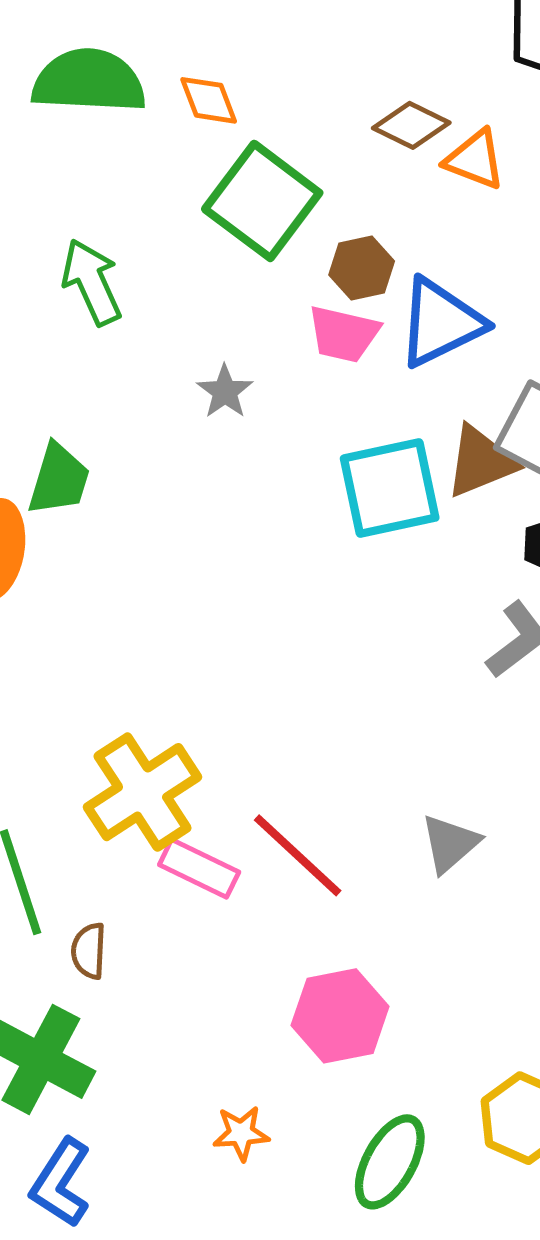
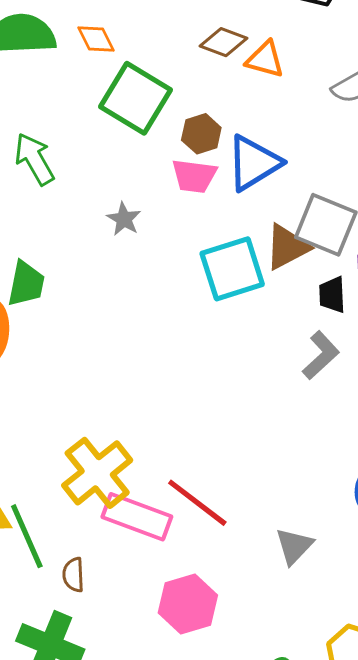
gray triangle: (450, 844) -> (294, 546), moved
pink rectangle: (199, 868) -> (137, 517), size x1.4
pink hexagon: (340, 1016) -> (188, 604), moved

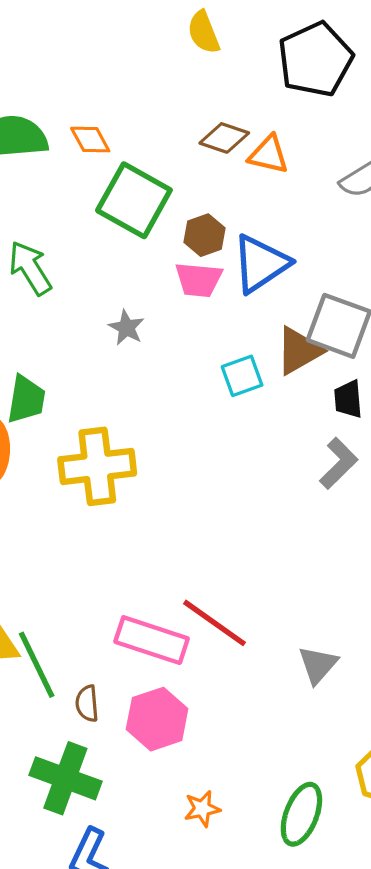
cyan square: (232, 269) -> (242, 376), size x0.6
yellow cross: (97, 473) -> (97, 466), moved, turned 34
pink hexagon: (188, 604) -> (157, 719), moved

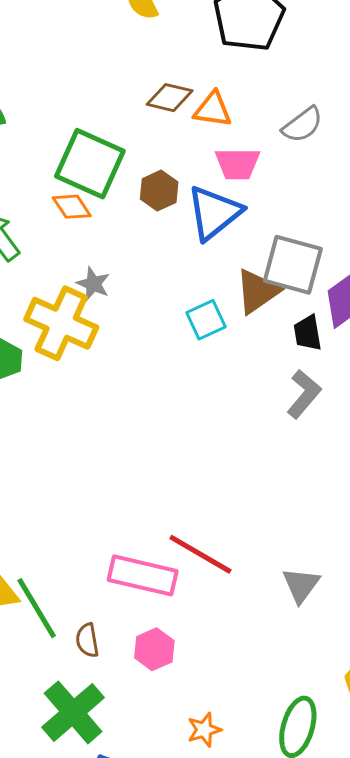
orange diamond: (90, 140) -> (72, 207), moved
pink trapezoid: (199, 280) -> (237, 164), moved
yellow cross: (97, 466) -> (61, 323), moved, turned 36
pink hexagon: (157, 719) -> (154, 649), size x0.7
green cross: (65, 778) -> (73, 712), turned 34

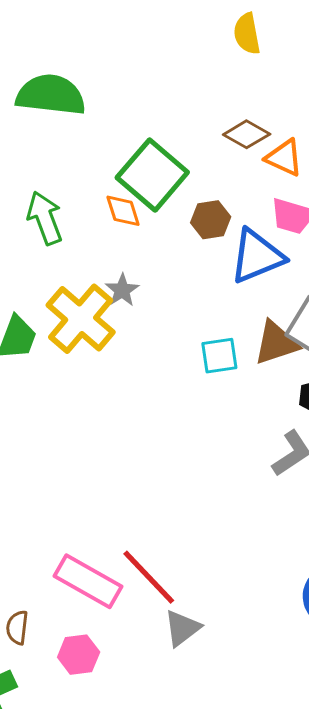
gray triangle: (301, 585) -> (182, 628), moved

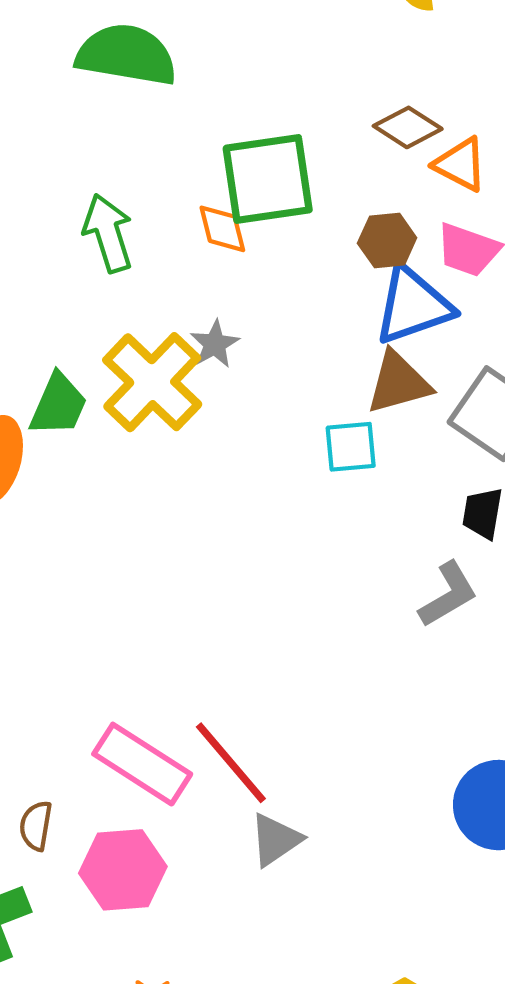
green square: (152, 175) -> (268, 179), turned 38
brown hexagon: (211, 220) -> (387, 240), moved
brown triangle: (276, 343) -> (398, 383), moved
pink hexagon: (79, 655) -> (123, 870), size x1.4

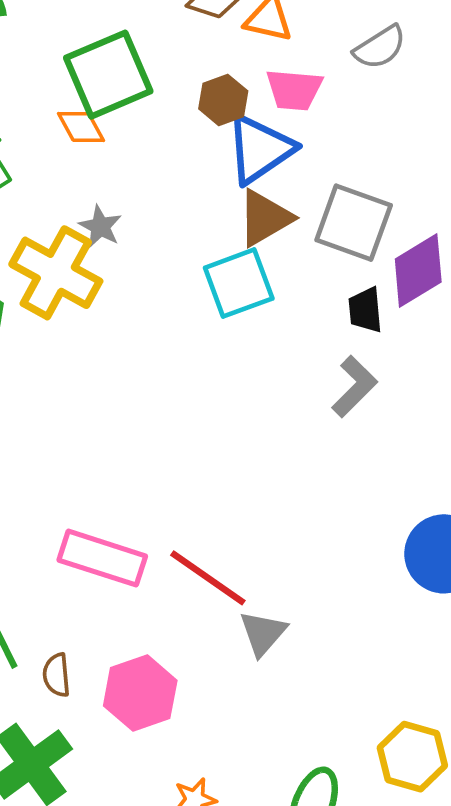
cyan square: (351, 447) -> (239, 283), size x1.4
pink rectangle: (142, 764) -> (102, 558), moved

